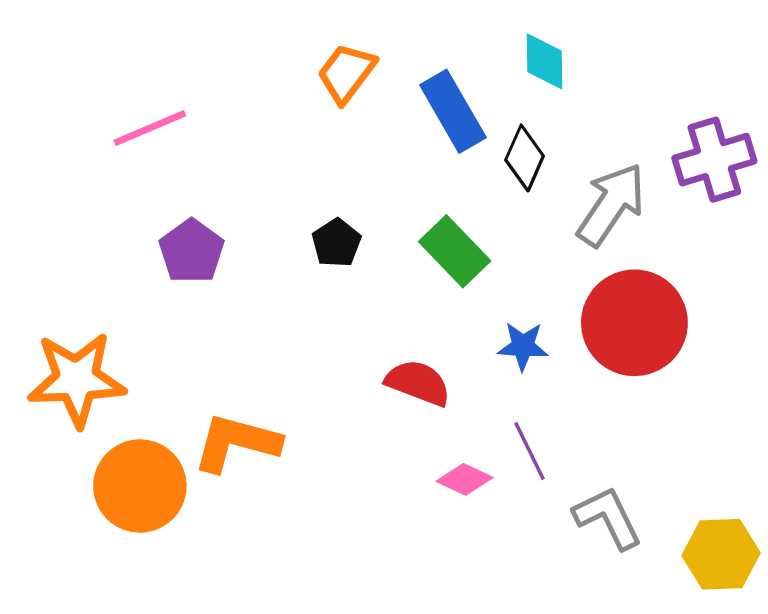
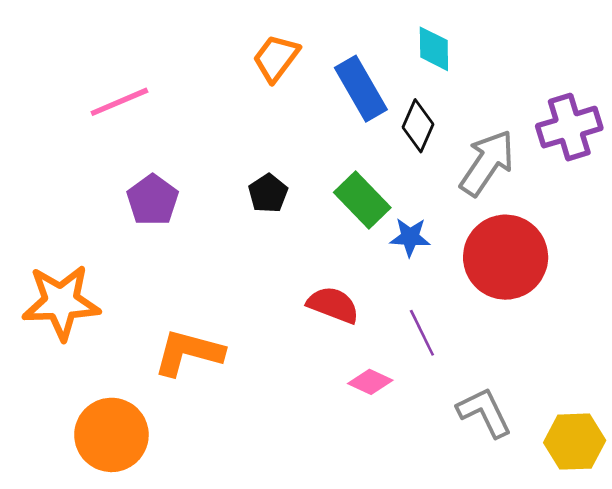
blue star: (523, 346) -> (410, 237), moved
purple line: (530, 451) -> (422, 333), moved
orange circle: (140, 486) -> (111, 435), moved

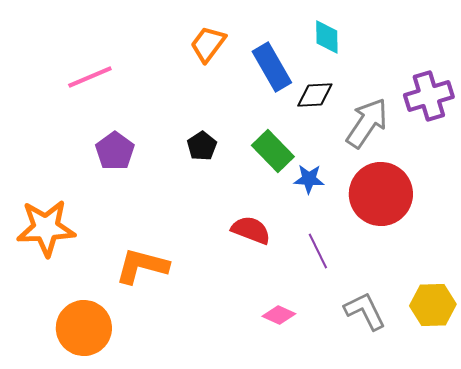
black diamond: (418, 126) -> (315, 95), turned 63
pink diamond: (370, 382) -> (279, 315), moved
yellow hexagon: (575, 442) -> (433, 305), moved

